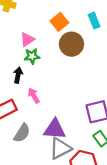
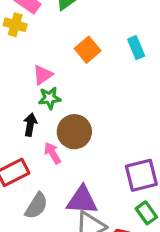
brown circle: (71, 44) -> (74, 132), moved

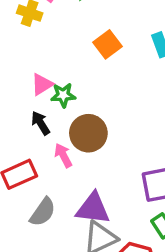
pink triangle: (43, 75) -> (42, 84), moved
black arrow: (30, 125) -> (41, 123), turned -45

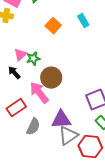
black arrow: (41, 123) -> (14, 73), moved
pink arrow: (63, 155) -> (39, 93), size x1.6

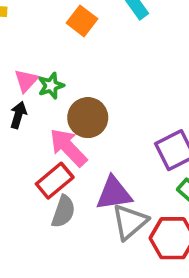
black arrow: (14, 73) -> (18, 115), turned 64
red rectangle: (16, 108) -> (55, 181), moved

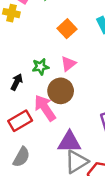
pink triangle: (26, 81) -> (68, 64), moved
red rectangle: (55, 181) -> (20, 121), moved
gray semicircle: (63, 212) -> (21, 157), moved

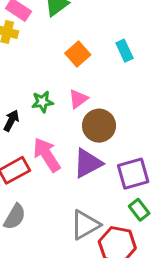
brown circle: (61, 91) -> (99, 126), moved
purple triangle: (69, 142) -> (88, 163), moved, turned -30

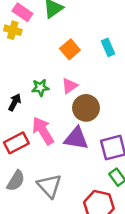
purple triangle: (88, 163) -> (76, 138), turned 36
gray triangle: (85, 225) -> (49, 186), moved, turned -44

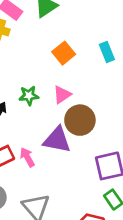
pink arrow: (43, 131) -> (27, 157), moved, size x0.6
purple triangle: (76, 138) -> (57, 140), moved

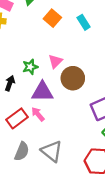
orange square: (64, 53) -> (52, 18), moved
purple triangle: (57, 140) -> (42, 92), moved

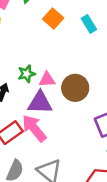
pink triangle: (55, 61) -> (47, 80), moved, turned 40
pink arrow: (38, 114) -> (34, 128), size x1.6

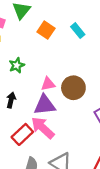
green star: (27, 74) -> (17, 65), moved

